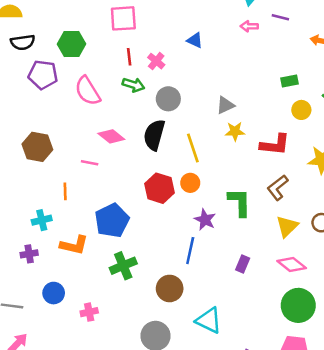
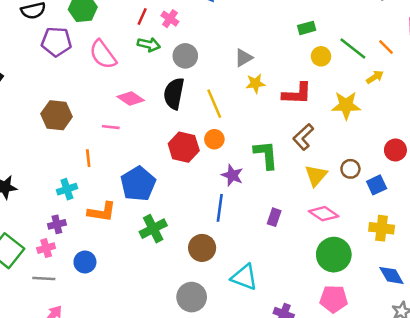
red line: (129, 57) -> (142, 16), turned 35
pink cross: (89, 312) -> (46, 248), moved

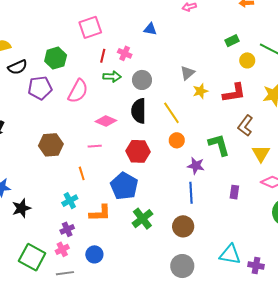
pink semicircle: (103, 55) -> (78, 91), turned -105
red hexagon: (184, 147) -> (138, 151), moved
cyan triangle: (244, 277) -> (230, 254), moved

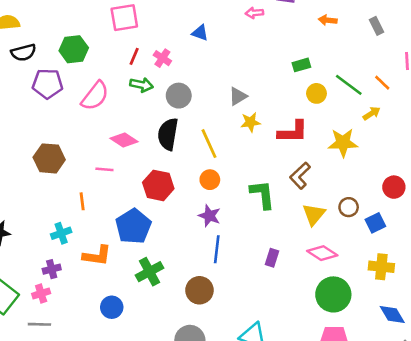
purple star: (196, 166) -> (209, 216), moved
blue circle: (94, 254) -> (112, 307), moved

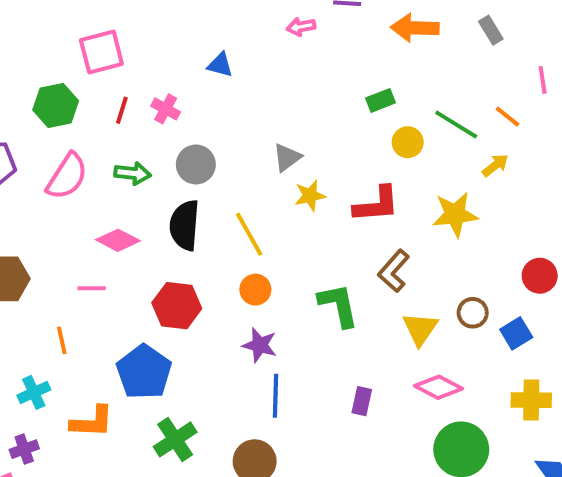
orange arrow: (328, 20) -> (415, 28), size x1.6
green hexagon: (74, 49) -> (56, 105), moved
green arrow: (141, 85) -> (133, 173), moved

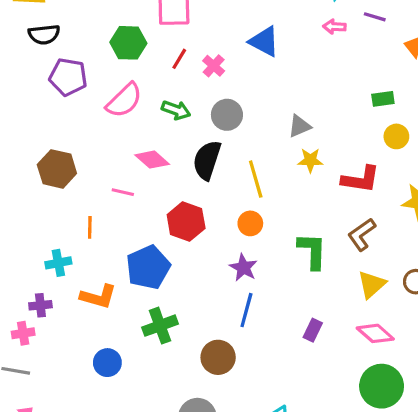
blue triangle: (220, 65) -> (264, 41), size x1.5

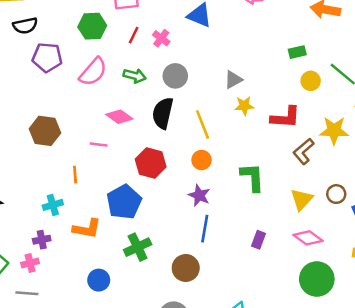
brown L-shape: (362, 234) -> (304, 151), moved

